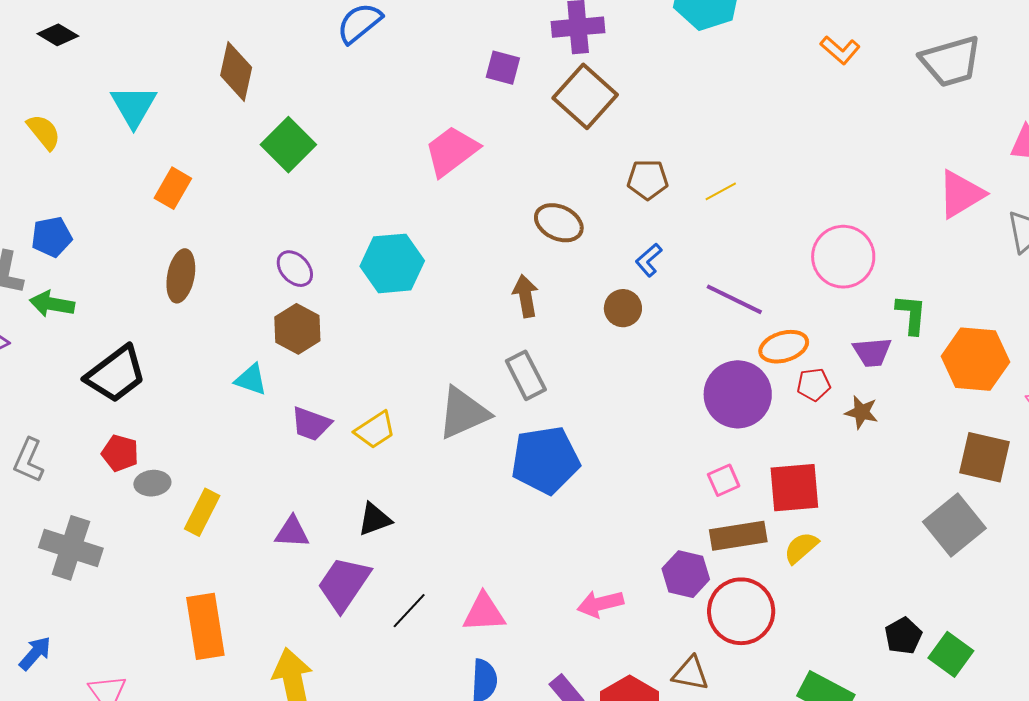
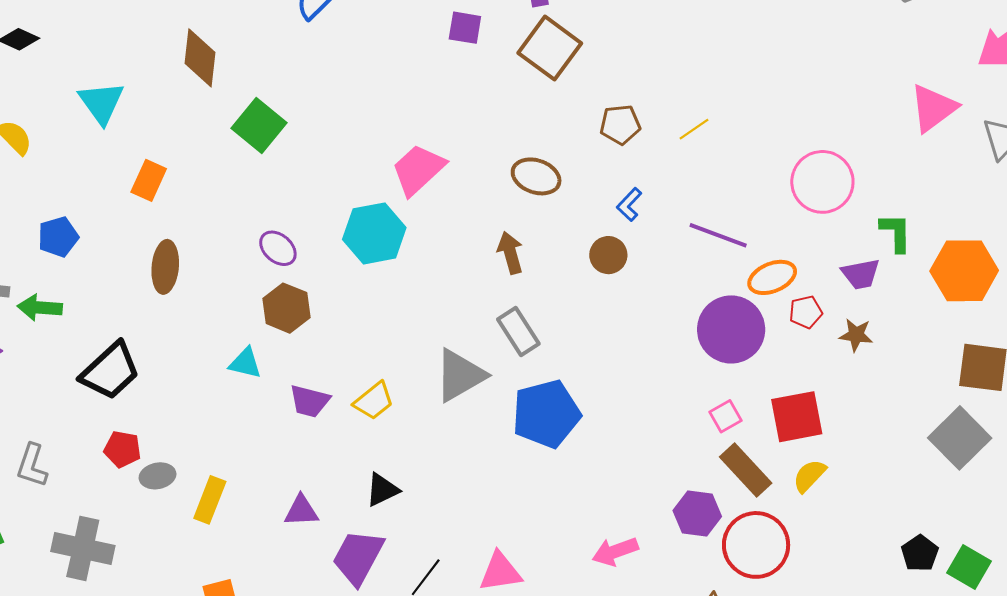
pink trapezoid: (452, 151) -> (418, 170), moved
blue pentagon: (52, 237) -> (58, 237), moved
brown rectangle: (738, 536) -> (746, 470), turned 62

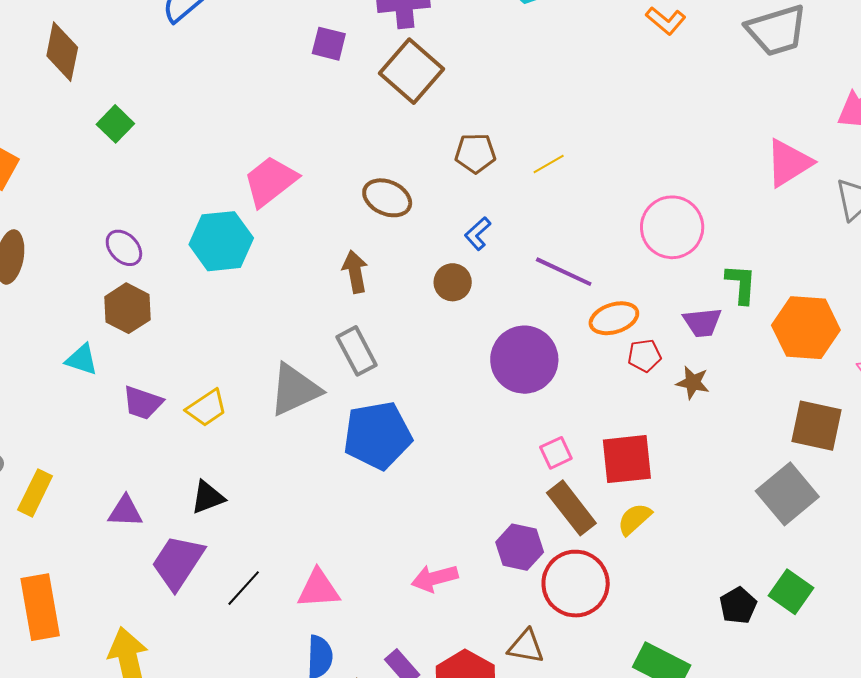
green square: (259, 126) -> (115, 124), size x0.7
purple circle: (731, 329) -> (524, 360), moved
green square: (969, 567) -> (791, 592), moved

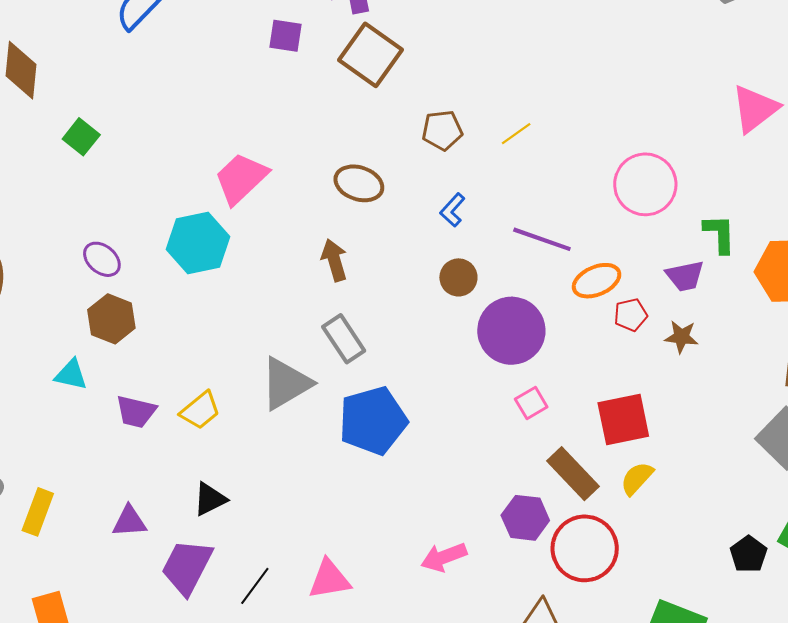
brown circle: (453, 282) -> (458, 277), moved
pink square: (556, 453) -> (531, 403), moved

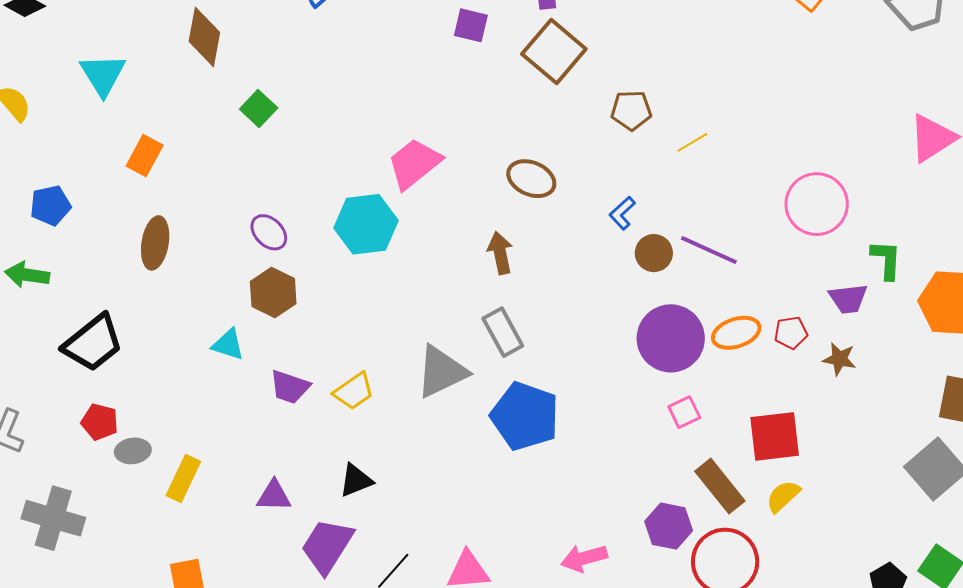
brown pentagon: (442, 130) -> (631, 110), moved
brown circle: (458, 277) -> (654, 253), moved
orange ellipse: (597, 281) -> (736, 333), moved
blue pentagon: (373, 421) -> (525, 416), turned 30

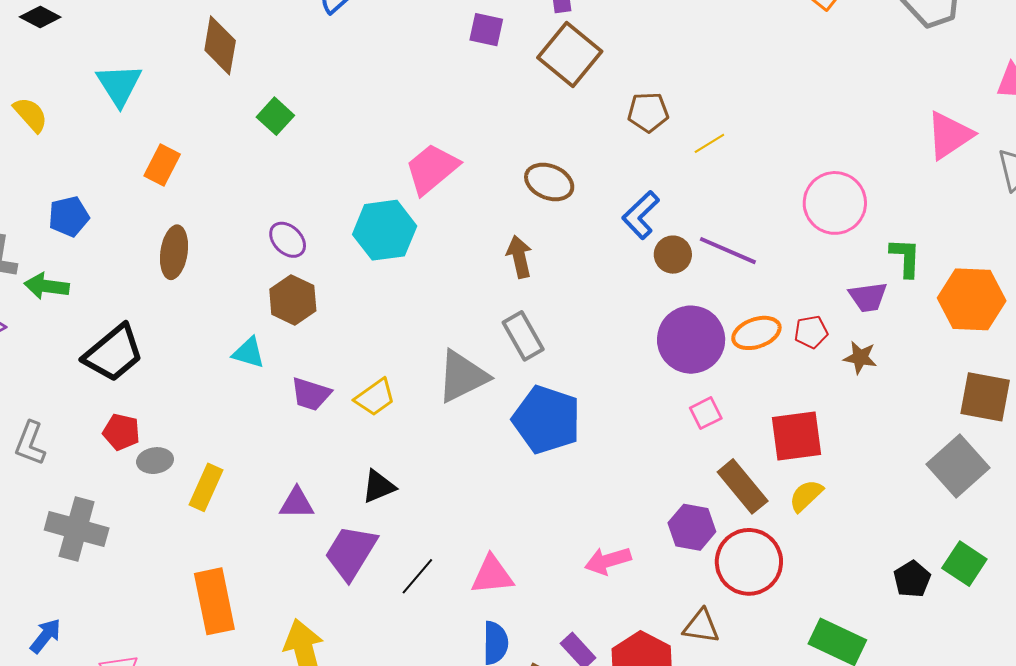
blue L-shape: (622, 213) -> (641, 215), size x1.4

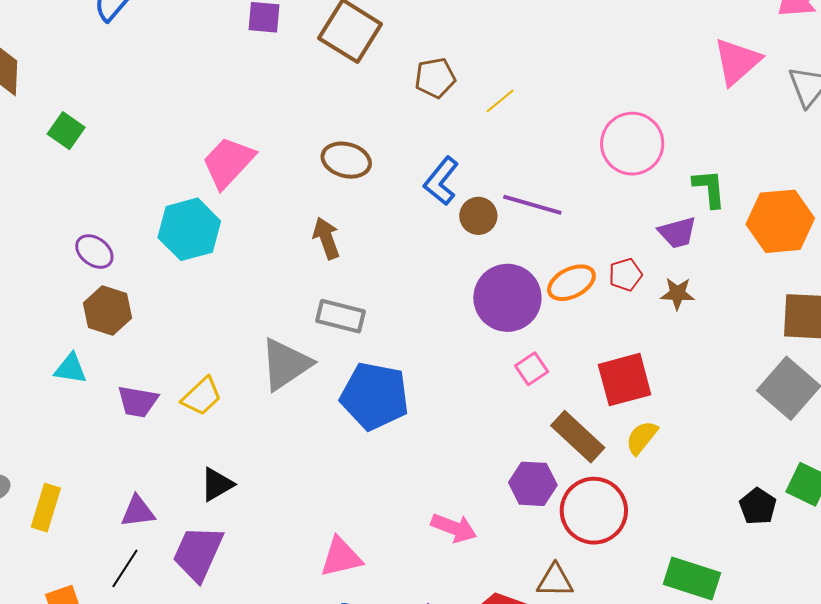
gray rectangle: (523, 336) -> (341, 316), turned -39
pink arrow: (608, 561) -> (454, 528), turned -135
black line: (417, 576) -> (125, 568), moved

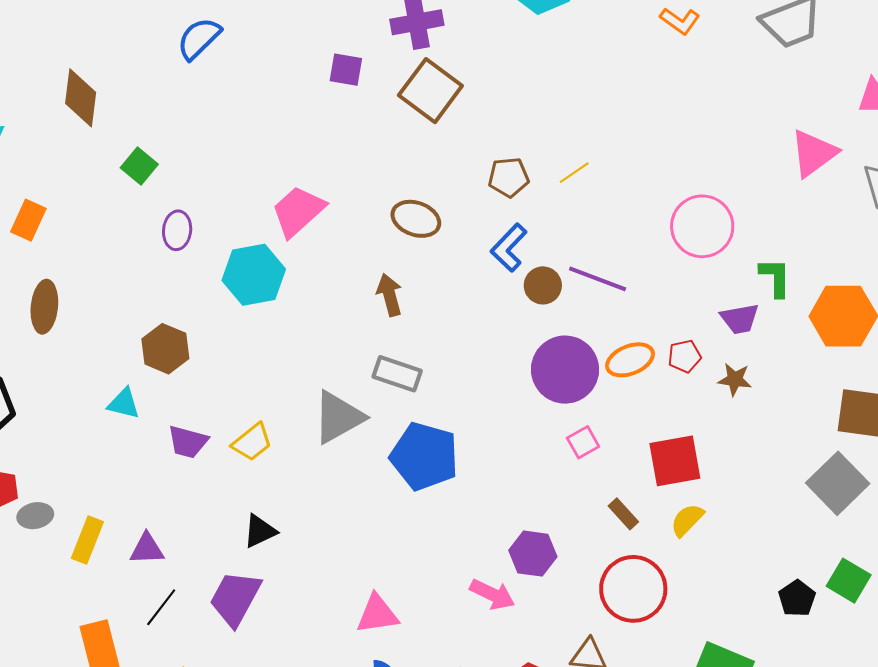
brown pentagon: (435, 78) -> (509, 177), moved
purple ellipse: (94, 252) -> (177, 230), moved, turned 54
brown rectangle: (578, 437) -> (623, 514), size x0.6
purple hexagon: (533, 484) -> (533, 554), moved
purple triangle: (138, 511) -> (147, 549), moved

